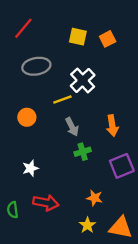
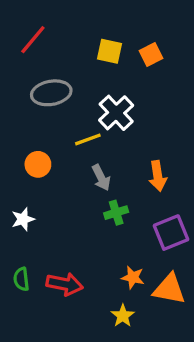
white star: (30, 168) -> (23, 219), moved
green semicircle: (13, 210) -> (21, 279), moved
orange triangle: (121, 228) -> (169, 289), moved

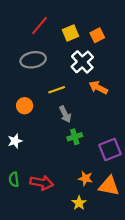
red line: (33, 40) -> (40, 26), moved
yellow square: (109, 51) -> (71, 33), turned -35
white cross: (116, 113) -> (82, 62), moved
orange arrow: (158, 176) -> (98, 88), moved, turned 126

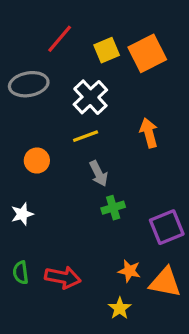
orange square: (97, 35) -> (147, 53), size x1.6
gray ellipse: (33, 60) -> (29, 84), moved
white cross: (82, 62) -> (90, 97), moved
orange arrow: (98, 88) -> (149, 133), turned 48

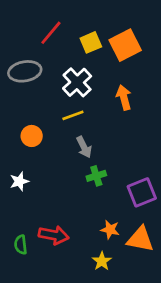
orange arrow: (149, 133) -> (124, 97), moved
green semicircle: (21, 273) -> (21, 245), moved

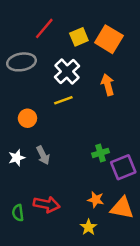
orange square: (125, 45) -> (109, 39), turned -32
gray arrow: (84, 147) -> (43, 155), moved
green cross: (96, 176) -> (101, 153), moved

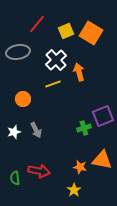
orange arrow: (108, 85) -> (79, 72), moved
purple square: (123, 167) -> (103, 116), moved
orange triangle: (122, 208) -> (102, 160), moved

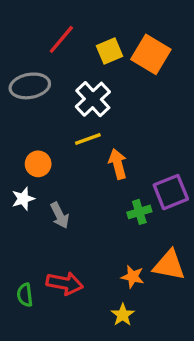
orange arrow: (79, 72) -> (118, 164), moved
white star: (14, 132) -> (23, 199), moved

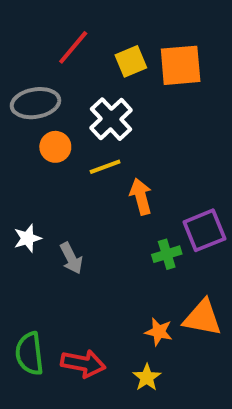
orange square: (151, 54) -> (181, 65), turned -36
orange circle: (38, 164) -> (55, 147), moved
red arrow: (65, 283) -> (83, 364), moved
green semicircle: (25, 295) -> (30, 354), size x1.5

